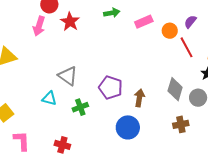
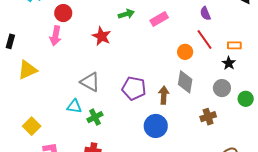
red star: (70, 22) -> (102, 36), moved
purple semicircle: (190, 22) -> (205, 13), turned -56
orange circle: (170, 31) -> (185, 52), moved
gray diamond: (175, 89) -> (185, 82), moved
green cross: (80, 107) -> (95, 117), moved

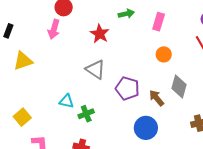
pink rectangle: (159, 19) -> (159, 22), turned -48
orange circle: (185, 52) -> (164, 54), moved
gray triangle: (90, 82) -> (95, 69), moved
brown arrow: (164, 95) -> (157, 98), turned -48

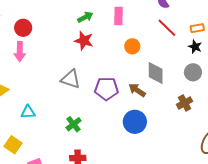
red star: (100, 34) -> (84, 41), moved
cyan triangle: (66, 101) -> (28, 112), moved

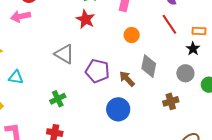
pink arrow: (20, 52) -> (21, 16), turned 66

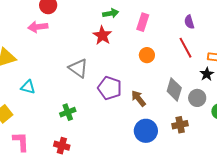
gray diamond: (149, 66) -> (174, 89), moved
blue circle: (118, 109) -> (146, 131), moved

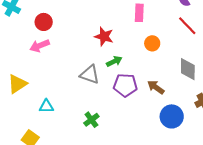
green arrow: (111, 13) -> (114, 61), moved

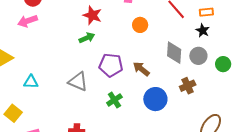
green arrow: (114, 61) -> (87, 38), moved
gray triangle: (90, 75) -> (78, 82), moved
green cross: (91, 120) -> (114, 100), moved

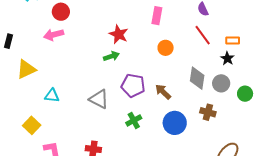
brown cross: (188, 86) -> (208, 112), turned 35

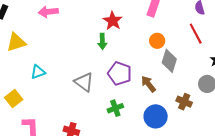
green arrow: (111, 56) -> (102, 41), turned 98
gray diamond: (197, 78) -> (169, 61), moved
cyan triangle: (52, 96) -> (38, 72), turned -35
brown cross: (208, 112) -> (184, 102), moved

